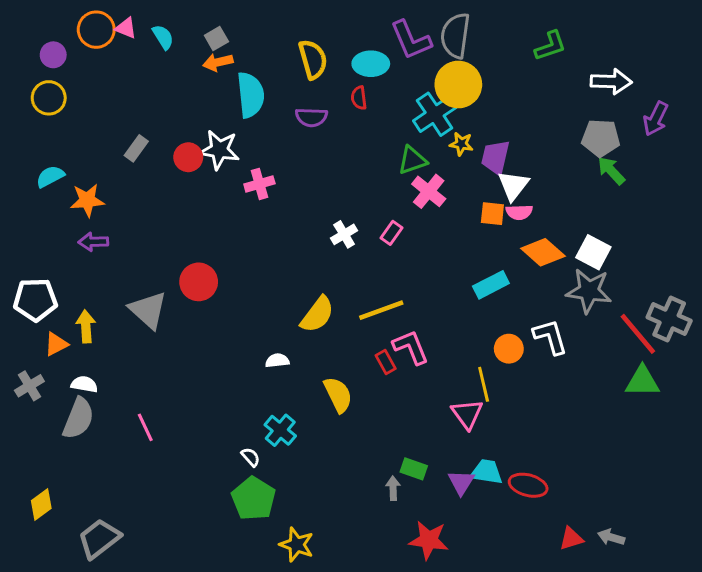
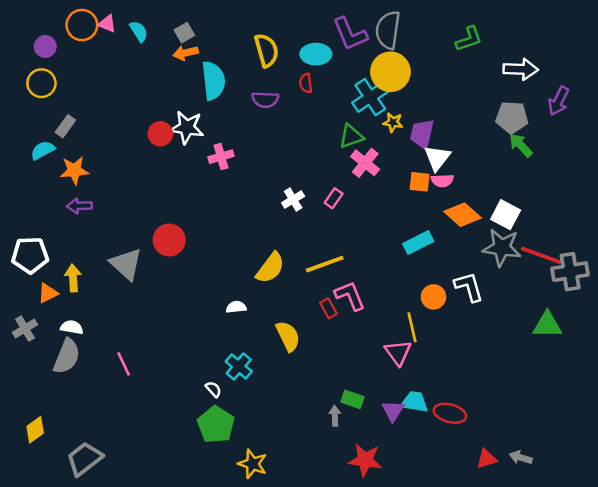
gray rectangle: (136, 148) -> (65, 126), moved
gray cross: (669, 319) -> (570, 272), turned -33
red line: (638, 334) -> (541, 255), moved, turned -30

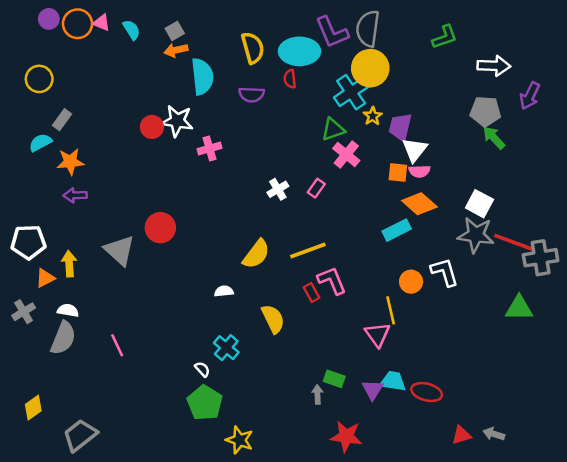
purple circle: (45, 47) -> (49, 19), moved
cyan ellipse: (316, 54) -> (299, 51), size x1.4
yellow star: (393, 122) -> (373, 116), turned 30
orange diamond: (463, 215) -> (419, 204), moved

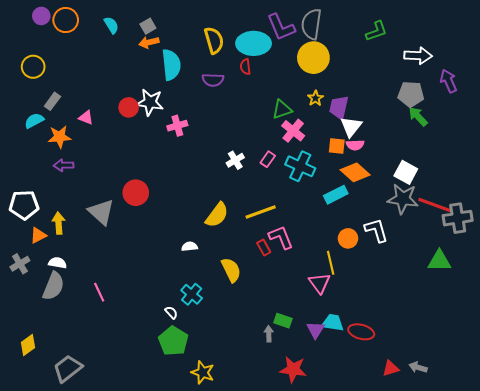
pink triangle: (102, 23) -> (86, 118), moved
cyan cross: (351, 92) -> (300, 166), moved, turned -32
purple arrow: (530, 96) -> (449, 81), turned 130

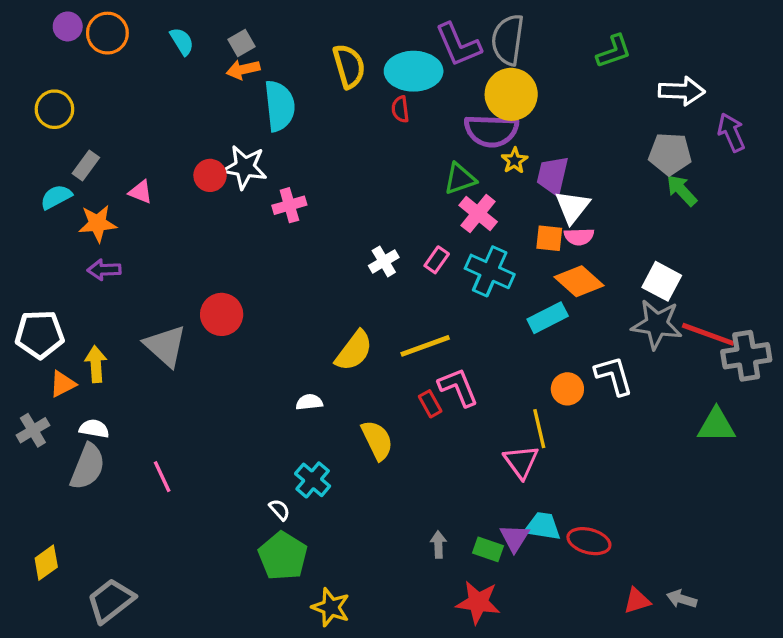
purple semicircle: (213, 80) -> (491, 131), moved, size x1.5
green rectangle: (283, 321) -> (488, 549), moved

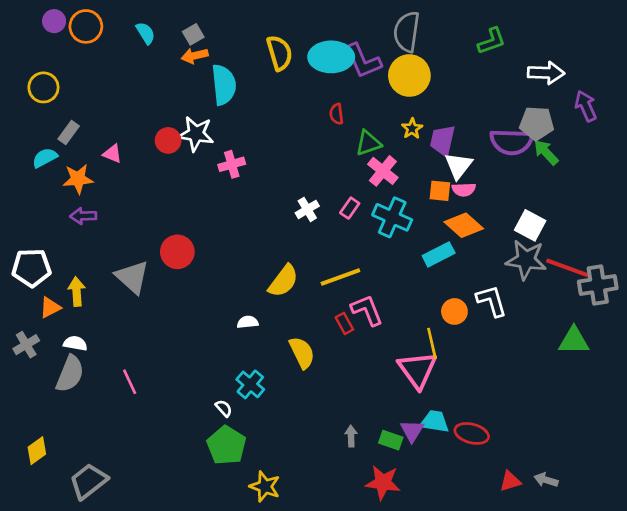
purple L-shape: (458, 45) -> (363, 61), moved
red semicircle: (400, 109) -> (336, 114), moved
purple semicircle: (491, 131) -> (511, 142), moved
pink triangle: (521, 462) -> (417, 370), size x1.4

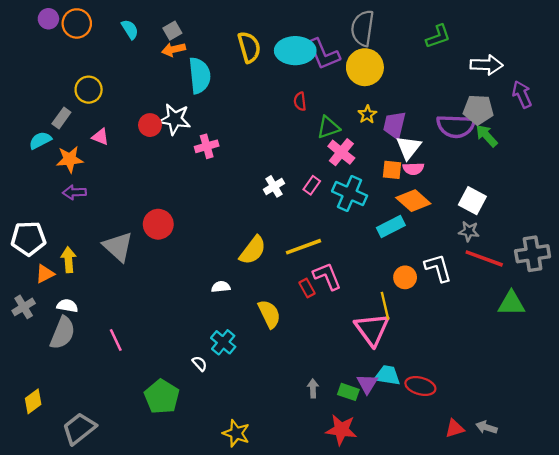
yellow circle: (43, 87) -> (89, 90), moved
gray star: (526, 260) -> (469, 231), size x0.6
red line: (567, 268) -> (484, 258), moved
green pentagon: (226, 445) -> (162, 397), moved

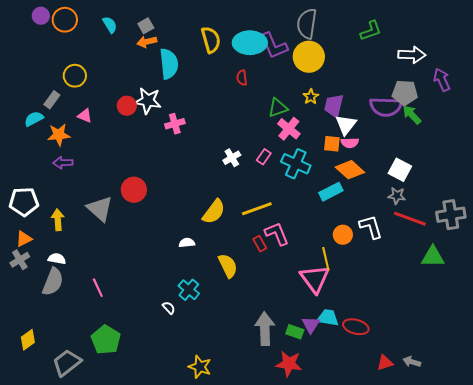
red semicircle: (300, 101) -> (242, 78), moved
orange triangle: (45, 274) -> (24, 239), moved
gray arrow: (313, 388) -> (265, 329), size x2.0
green pentagon: (162, 397) -> (106, 340), moved

